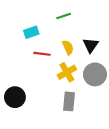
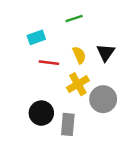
gray circle: (95, 74) -> (103, 99), moved
black circle: (15, 97) -> (41, 113), moved
gray rectangle: (69, 101) -> (68, 124), moved

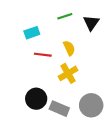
black triangle: (106, 53) -> (91, 23), moved
gray circle: (103, 99) -> (91, 105), moved
gray rectangle: (68, 124) -> (59, 109), turned -72

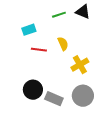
black triangle: (91, 23) -> (83, 12), moved, turned -42
yellow cross: (68, 73) -> (80, 65), moved

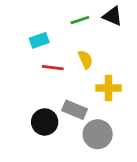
yellow cross: (80, 65) -> (108, 88), turned 30
gray circle: (83, 96) -> (98, 134), moved
gray rectangle: (54, 99) -> (75, 110), moved

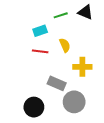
cyan rectangle: (39, 40) -> (40, 31), moved
black circle: (45, 122) -> (34, 107), moved

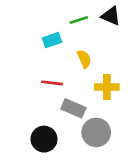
red line: (40, 51) -> (52, 83), moved

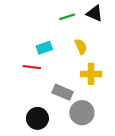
cyan rectangle: (52, 40) -> (44, 48), moved
yellow semicircle: (84, 59) -> (81, 47), moved
red line: (52, 83) -> (32, 67), moved

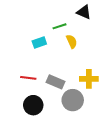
green line: (67, 17) -> (60, 26), moved
red line: (32, 67) -> (28, 78), moved
yellow cross: (91, 74) -> (89, 79), moved

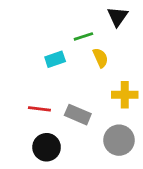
black triangle: (84, 12) -> (118, 17), turned 42
yellow cross: (89, 79) -> (125, 95), moved
gray circle: (73, 100) -> (119, 140), moved

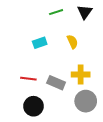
green line: (83, 36) -> (56, 12), moved
yellow cross: (125, 95) -> (81, 74), moved

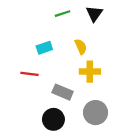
yellow cross: (81, 74) -> (90, 72), moved
red line: (28, 79) -> (30, 74), moved
black circle: (34, 106) -> (53, 119), moved

